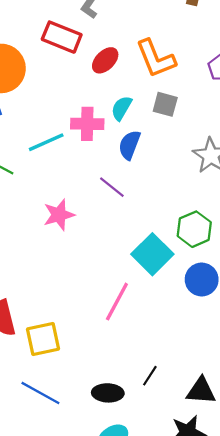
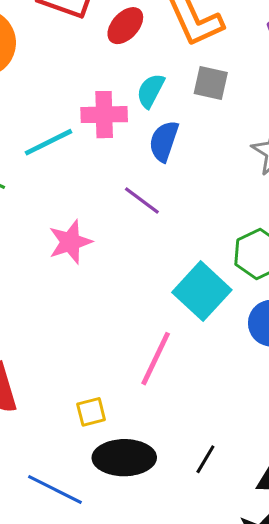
yellow square: (43, 339) -> (91, 412), moved, size x0.6
black ellipse: (108, 393) -> (124, 458), moved, size x1.4

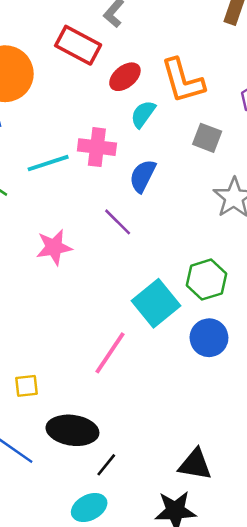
gray square: (211, 83) -> (207, 138), moved
cyan semicircle: (151, 91) -> (143, 114), moved
yellow square: (91, 412) -> (27, 386), moved
black line: (205, 459) -> (106, 465), moved

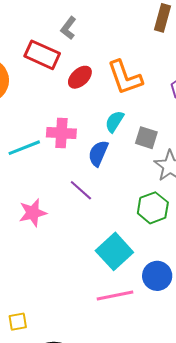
cyan semicircle: (143, 114) -> (115, 121), moved
gray square: (207, 138) -> (146, 138), moved
green hexagon: (207, 280) -> (153, 208), moved
pink line: (110, 353) -> (115, 295), moved, turned 48

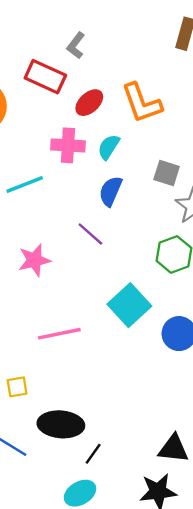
cyan semicircle: (115, 121) -> (109, 147), moved
pink cross: (61, 133) -> (68, 145), moved
pink line: (115, 295) -> (59, 334), moved

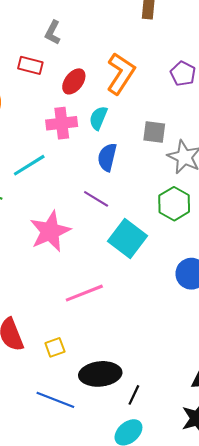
red rectangle: (45, 77) -> (30, 65), size x0.7
orange L-shape: (142, 103) -> (121, 73), turned -117
pink star: (34, 260) -> (50, 231), size x1.4
cyan square: (129, 305) -> (127, 238), moved

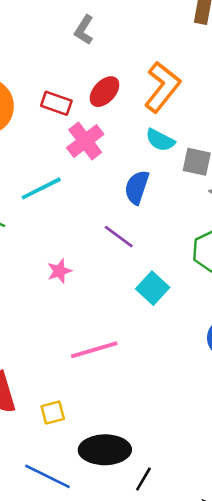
red rectangle: (30, 65) -> (56, 103), moved
cyan semicircle: (98, 118) -> (160, 140), moved, turned -90
pink cross: (62, 123) -> (85, 141), turned -36
pink star: (50, 231) -> (59, 271), size x0.5
cyan square: (127, 238) -> (153, 288), size x0.7

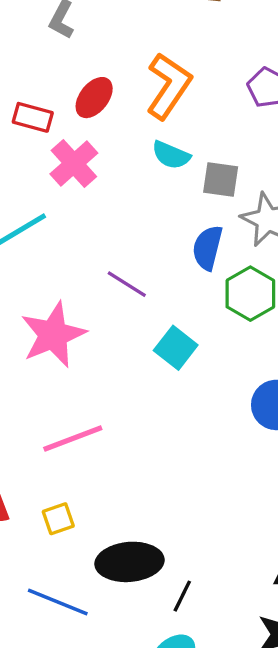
blue semicircle: (137, 187) -> (208, 248), moved
pink star: (59, 271) -> (53, 335), size x2.0
pink line: (94, 350) -> (73, 438), moved

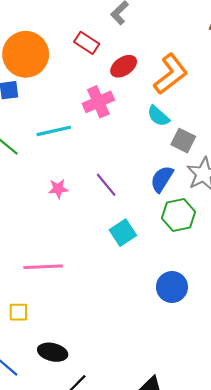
red rectangle: (33, 117) -> (87, 43), moved
pink star: (53, 335) -> (58, 189), moved, size x0.5
black ellipse: (130, 562) -> (53, 352), size x0.7

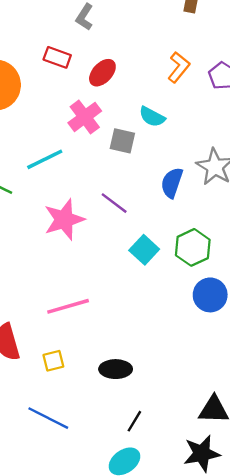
orange L-shape: (171, 74) -> (179, 67), moved, size x0.7
gray square: (183, 141) -> (122, 141), moved
pink star: (58, 189) -> (64, 219), size x1.8
green hexagon: (178, 215) -> (193, 247), moved
black ellipse: (53, 352) -> (116, 369), moved

